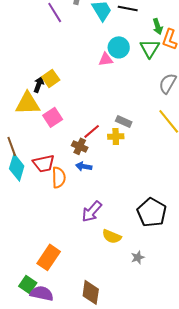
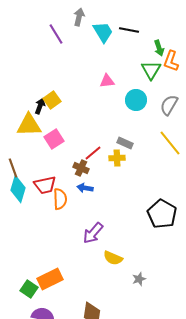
cyan circle: (119, 47) -> (136, 100), moved
black pentagon: (152, 212) -> (162, 214), moved
orange rectangle: (49, 257) -> (50, 279), turned 30
green square: (28, 284) -> (29, 289), moved

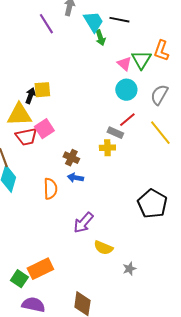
green arrow: (159, 48) -> (100, 38), moved
pink triangle: (107, 81) -> (124, 64), moved, turned 49
yellow square: (52, 100) -> (42, 90), turned 30
red line: (93, 153) -> (127, 120), moved
red trapezoid: (45, 185) -> (26, 137), moved

